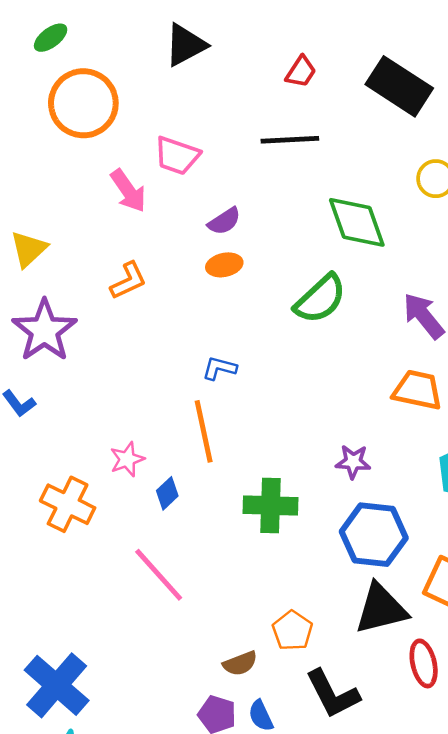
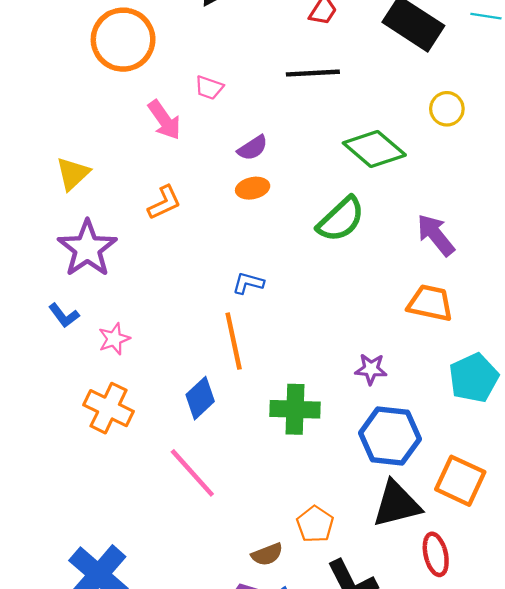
pink trapezoid: (177, 156) -> (209, 88), size x0.7
green diamond: (357, 222) -> (374, 149), turned -30
pink star: (127, 459) -> (114, 339), moved
blue diamond: (167, 493) -> (200, 398), size x1.4

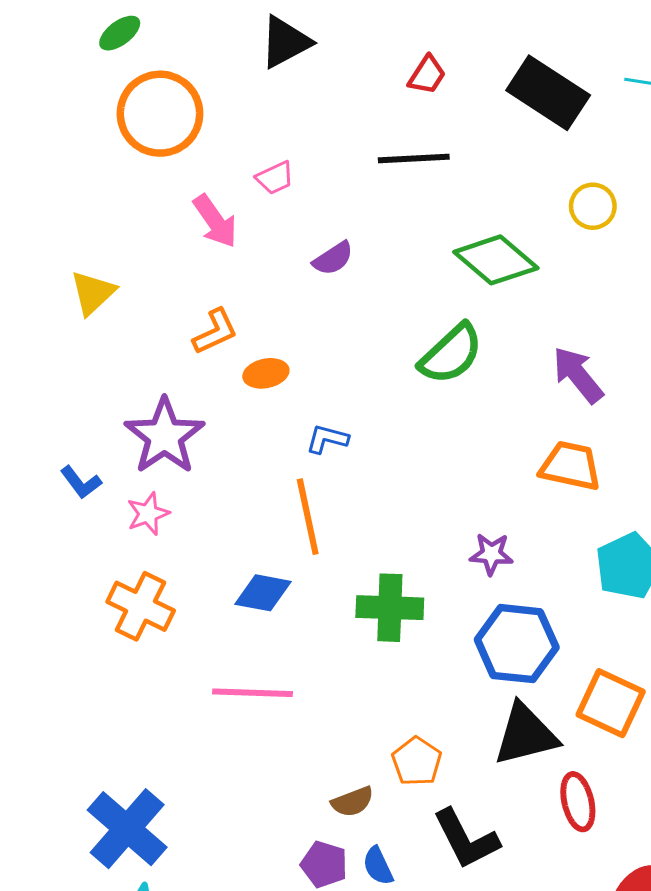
pink trapezoid: (209, 88) -> (275, 178), turned -44
orange ellipse: (253, 188) -> (266, 373), moved
purple star: (87, 248) -> (164, 436), moved
blue diamond: (200, 398) -> (263, 593), turned 54
pink line: (192, 473) -> (253, 693), turned -46

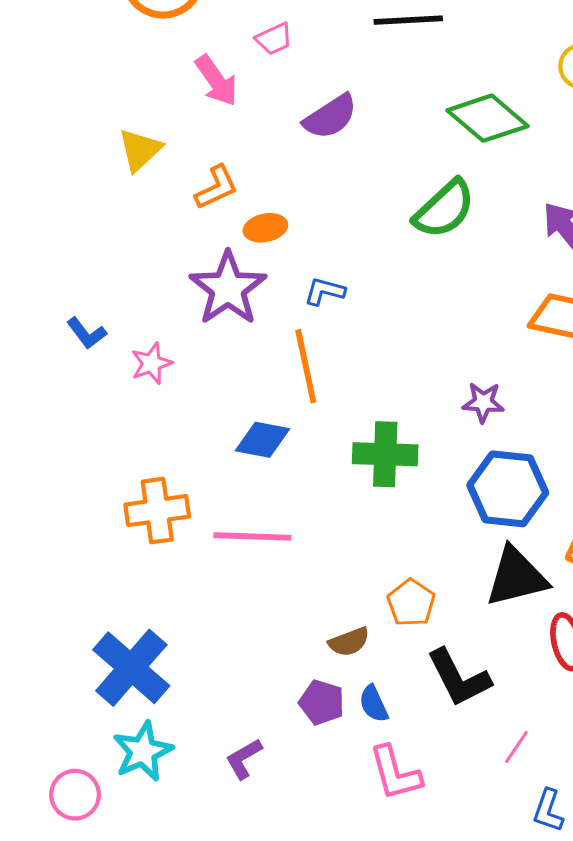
purple semicircle: (333, 258) -> (330, 117), size x1.4
yellow triangle: (93, 293) -> (140, 150), moved
purple star: (164, 436) -> (228, 288), moved
orange cross: (141, 606) -> (157, 511), moved, turned -34

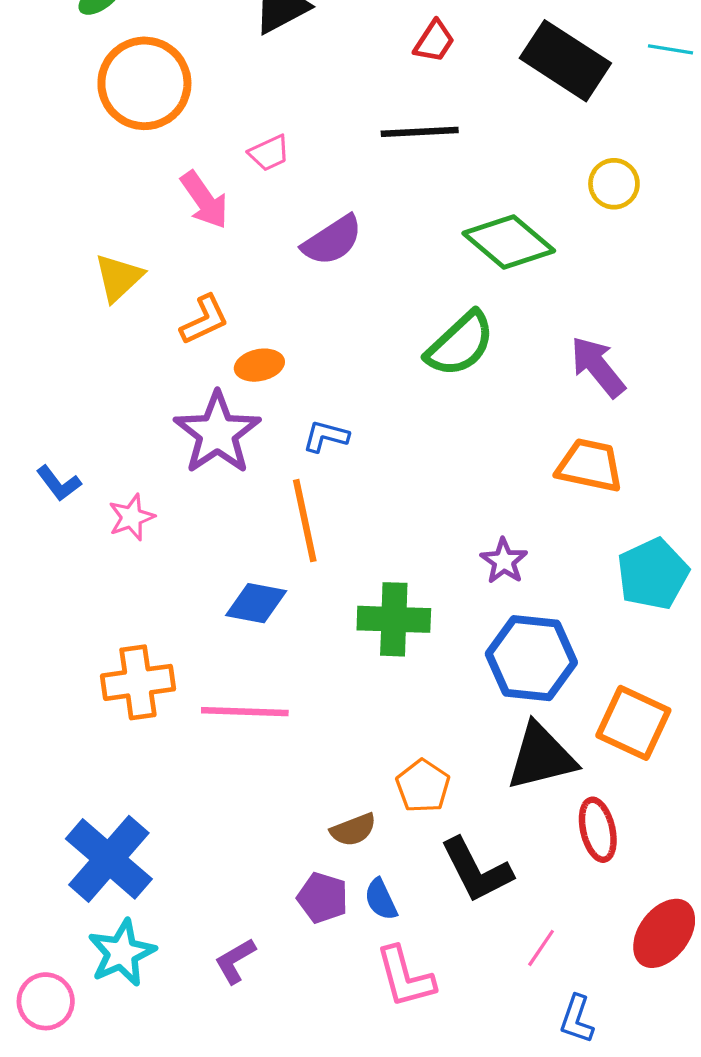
purple star: (483, 402) -> (504, 561), turned 30

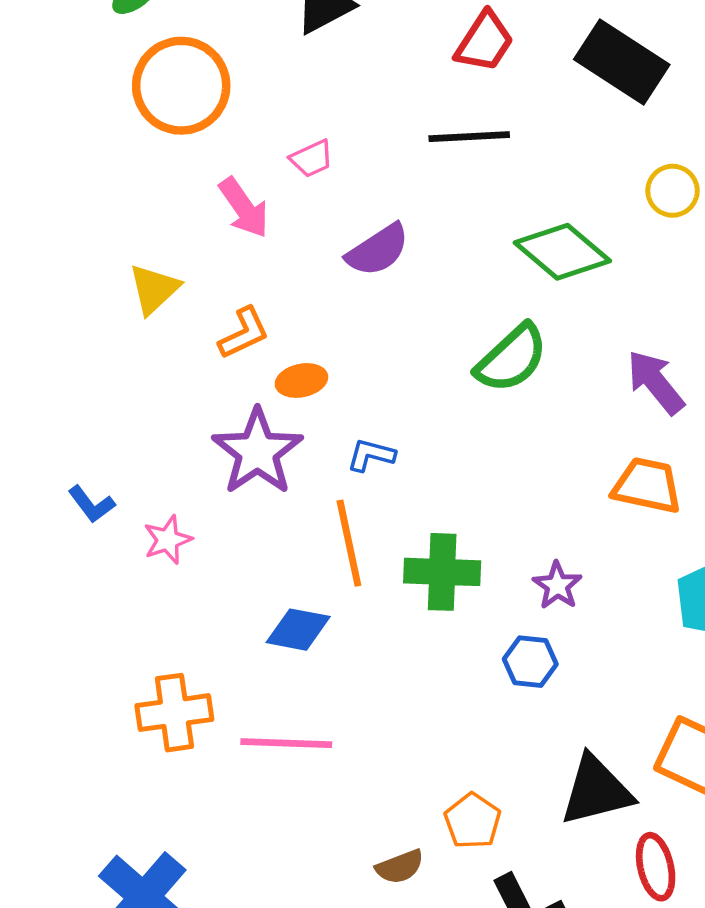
red trapezoid: (434, 41) -> (484, 42), size x1.4
green cross: (394, 619) -> (442, 572), moved
blue hexagon: (531, 658) -> (530, 662), moved, size x0.6

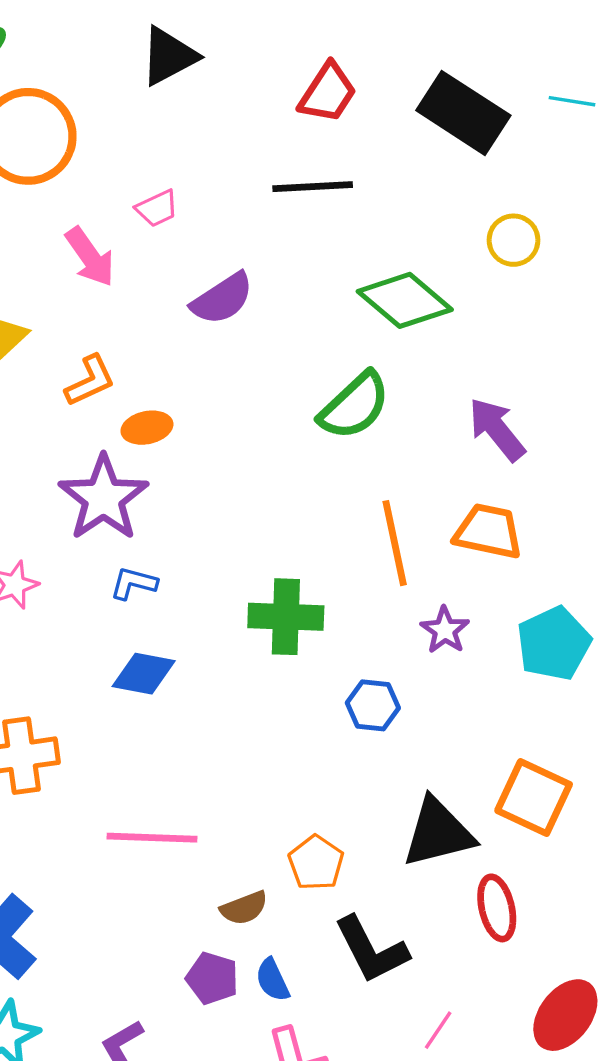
blue L-shape: (371, 455) -> (134, 583), moved
orange line: (349, 543) -> (395, 543), moved
purple star: (557, 585) -> (445, 630), moved
pink line: (286, 743) -> (152, 838), moved

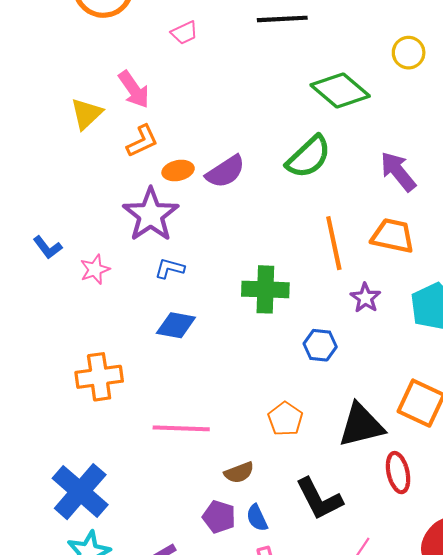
pink arrow: (90, 257) -> (134, 89), moved
purple semicircle: (222, 299) -> (225, 172), moved
orange pentagon: (316, 863) -> (285, 419), moved

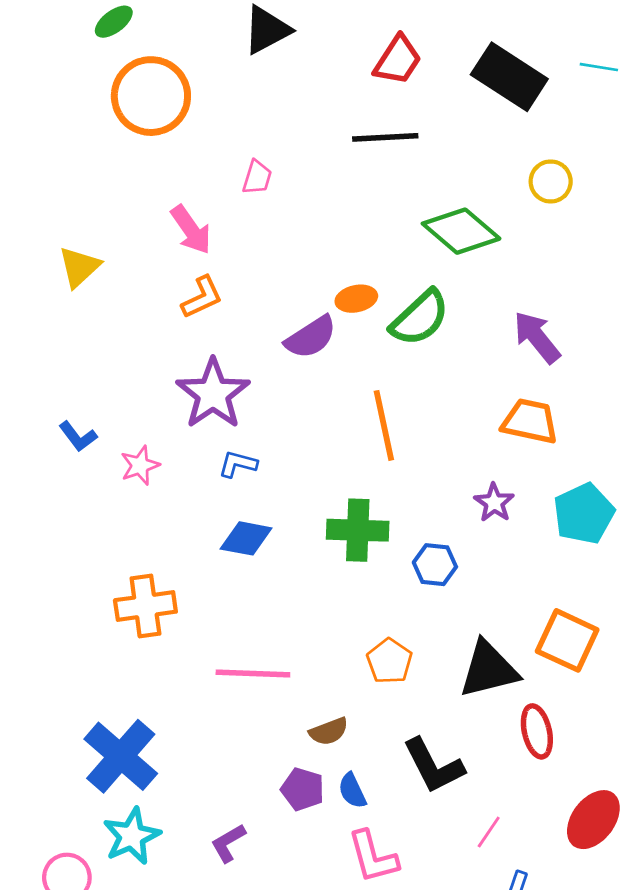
pink trapezoid: (184, 33) -> (257, 177), moved, turned -48
yellow triangle: (86, 114) -> (79, 267), moved
orange ellipse: (178, 171) -> (356, 299), moved
orange line: (334, 243) -> (384, 425), moved
green cross: (265, 289) -> (358, 530), moved

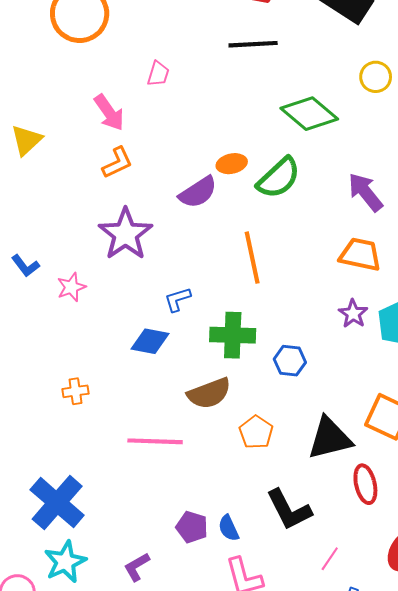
blue L-shape: (238, 464) -> (178, 299), moved, turned -32
purple star: (494, 503) -> (353, 314), moved
orange cross: (145, 606) -> (75, 391), size x0.6
brown semicircle: (329, 731) -> (209, 393), moved, size x1.5

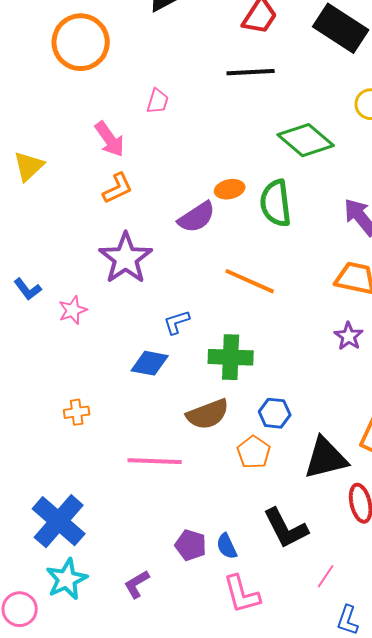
green semicircle: (279, 178) -> (276, 203), turned 126
orange line: (252, 258) -> (250, 281), turned -54
blue hexagon: (290, 361) -> (275, 413), moved

